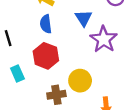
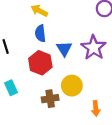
blue triangle: (84, 18) -> (64, 49), moved
cyan rectangle: (17, 74) -> (11, 88), moved

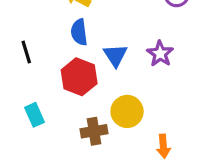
purple star: (94, 48) -> (160, 54), size x0.7

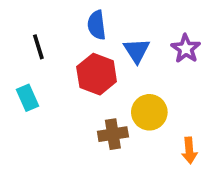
cyan rectangle: (34, 115) -> (28, 98), moved

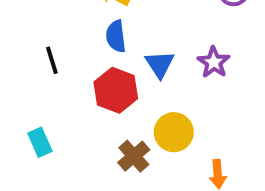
cyan rectangle: (28, 98) -> (40, 142), moved
brown cross: (113, 134) -> (134, 156), turned -32

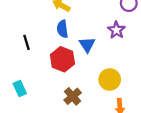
purple star: (214, 62) -> (116, 30), moved
yellow circle: (174, 132) -> (110, 79), moved

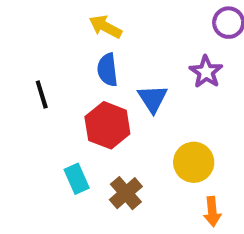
cyan rectangle: (20, 88) -> (77, 179), moved

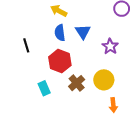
purple star: (206, 72) -> (110, 46), moved
blue triangle: (153, 99) -> (83, 32), moved
brown cross: (126, 193) -> (77, 83), moved

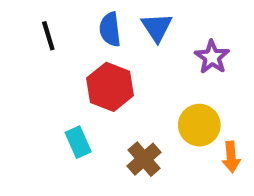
black line: (26, 45) -> (48, 36), moved
brown cross: (77, 83) -> (144, 159), moved
orange arrow: (113, 105) -> (231, 157), moved

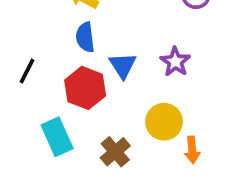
blue triangle: (157, 27) -> (123, 65), moved
black line: (48, 36) -> (27, 71), moved, turned 44
cyan rectangle: (78, 142) -> (57, 137), size x1.4

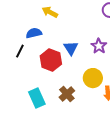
blue semicircle: (85, 37) -> (34, 33), moved, turned 84
cyan rectangle: (57, 137) -> (37, 98), moved

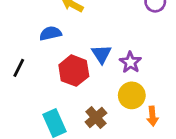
purple star: (99, 46) -> (130, 62), moved
black line: (20, 51) -> (19, 68), moved

